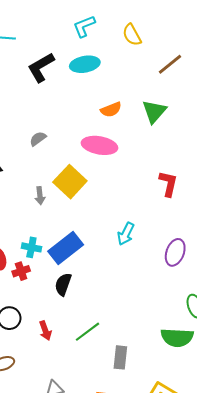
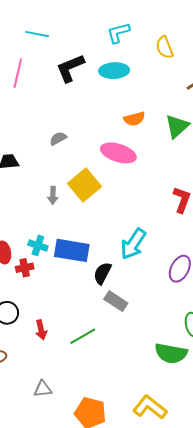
cyan arrow: (126, 234) -> (133, 244), size x1.4
blue rectangle: (66, 248) -> (72, 250), turned 40
black semicircle: (63, 284) -> (102, 273), moved
gray rectangle: (120, 357) -> (116, 301), moved, turned -70

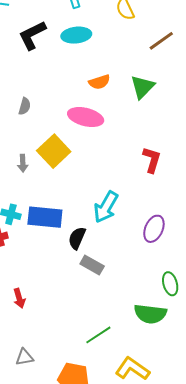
gray semicircle: (58, 138) -> (25, 106), turned 138
green line: (83, 336) -> (98, 335), moved

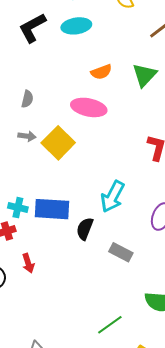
gray arrow: (23, 163) -> (27, 136), moved, turned -78
gray rectangle: (92, 265) -> (121, 252), moved
red arrow: (19, 298) -> (28, 263), moved

